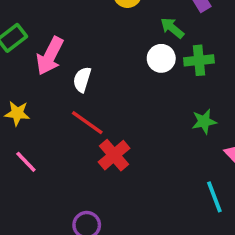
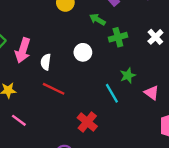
white circle: (161, 58) -> (83, 52), moved
red cross: (114, 155) -> (87, 122), moved
cyan line: (214, 197) -> (112, 93), moved

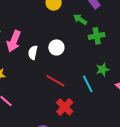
white circle: (83, 52) -> (56, 47), moved
red line: (54, 89) -> (55, 81), moved

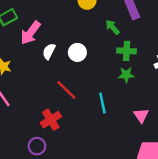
green star: (103, 70) -> (126, 75), moved
red cross: (65, 107) -> (51, 120), moved

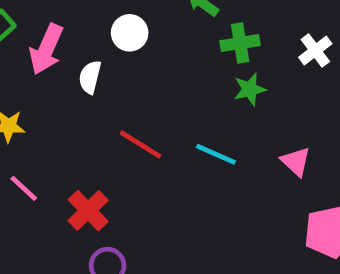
white circle: (77, 52) -> (130, 33), moved
cyan line: (102, 103) -> (216, 154), turned -42
red cross: (51, 120) -> (88, 211), moved

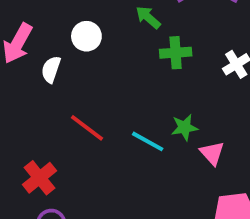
green star: (250, 89) -> (184, 127), moved

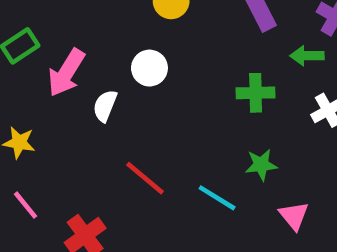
green arrow: (148, 17) -> (307, 56), moved, turned -44
green star: (184, 127) -> (261, 165), moved

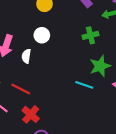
green star: (261, 165) -> (100, 66), size x1.5
red line: (145, 178) -> (21, 89), moved

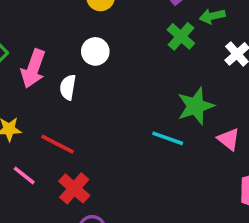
green cross: (90, 35) -> (181, 36), moved, turned -35

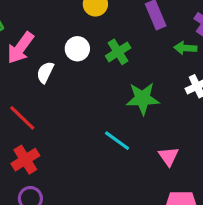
green cross: (181, 36) -> (118, 52), moved
green star: (196, 106) -> (143, 99), moved

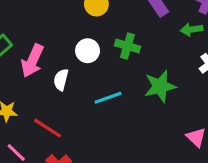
green cross: (118, 52) -> (127, 46), turned -30
cyan line: (117, 141) -> (108, 98), moved, turned -44

